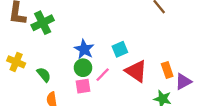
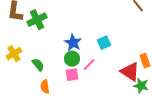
yellow cross: (16, 62) -> (14, 54), turned 35
red triangle: (136, 71) -> (130, 72), moved

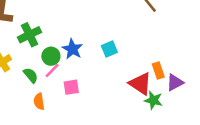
green cross: (37, 20) -> (29, 35), moved
green circle: (72, 59) -> (51, 56), moved
pink line: (89, 65) -> (52, 70), moved

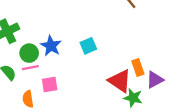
pink line: (52, 70) -> (30, 68), turned 35
orange semicircle: (39, 101) -> (28, 99), moved

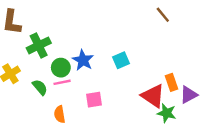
pink square: (50, 85) -> (94, 100), moved

